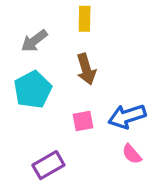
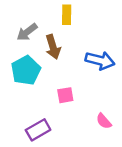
brown arrow: (86, 69) -> (53, 47), moved
blue arrow: (127, 116) -> (100, 61), moved, turned -148

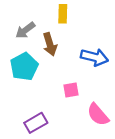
pink square: (65, 95) -> (71, 90), moved
pink semicircle: (104, 121) -> (98, 115), size x1.5

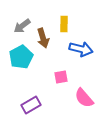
yellow rectangle: (63, 14) -> (64, 24), moved

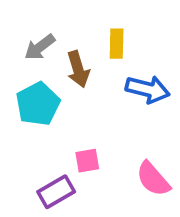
pink square: (61, 77) -> (87, 161), moved

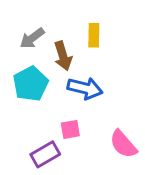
blue arrow: (148, 89) -> (85, 88), moved

